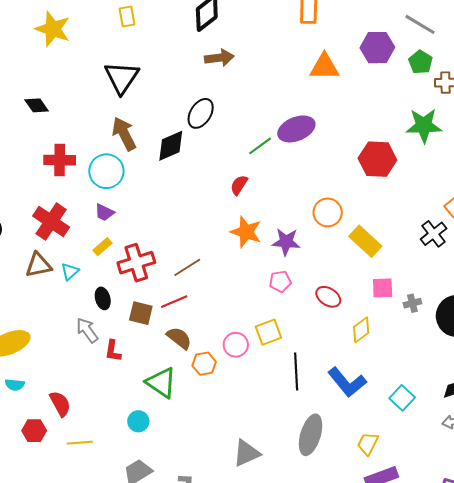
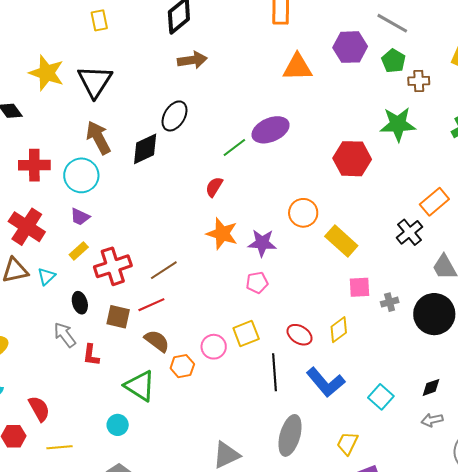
yellow star: (53, 29) -> (47, 73), moved
red ellipse: (328, 297) -> (300, 335), moved

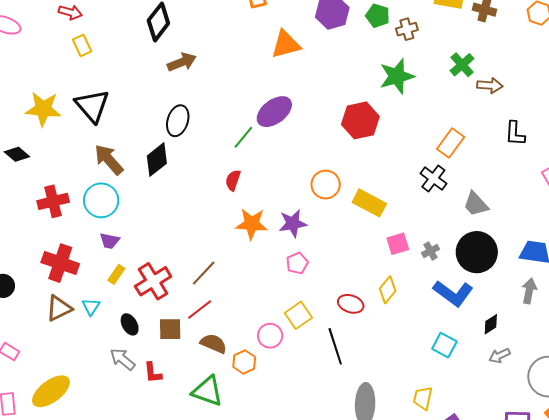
blue L-shape: (326, 382) -> (453, 293), moved

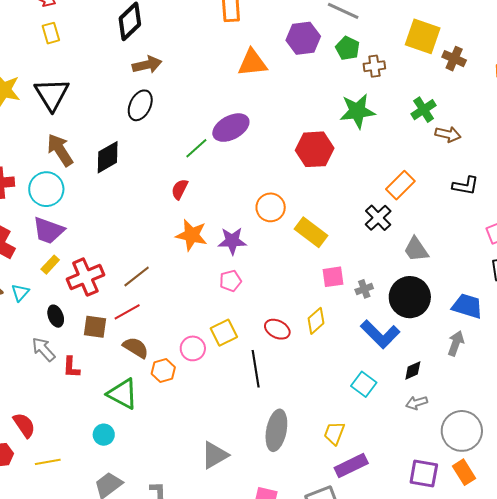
black ellipse: (178, 121) -> (140, 105), moved
black L-shape: (515, 134) -> (466, 186), turned -92
purple trapezoid: (110, 241) -> (48, 230), size x1.6

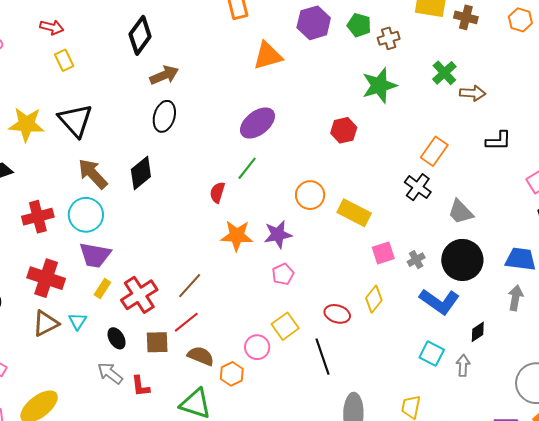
green line: (196, 148) -> (247, 168), moved
red hexagon: (315, 149) -> (344, 130), size x0.7
gray arrow: (417, 403) -> (463, 365), moved, turned 120

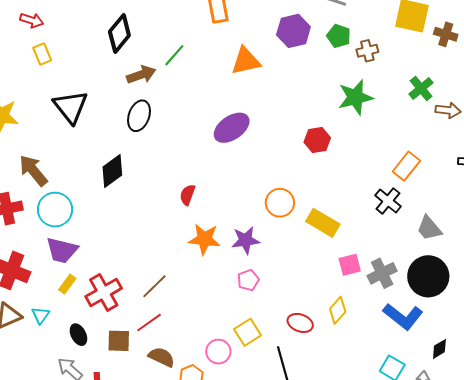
black triangle: (75, 120) -> (71, 107), moved
green line: (247, 168) -> (174, 55), moved
brown arrow: (93, 174) -> (33, 170), moved
gray cross: (416, 260) -> (382, 273), size x1.6

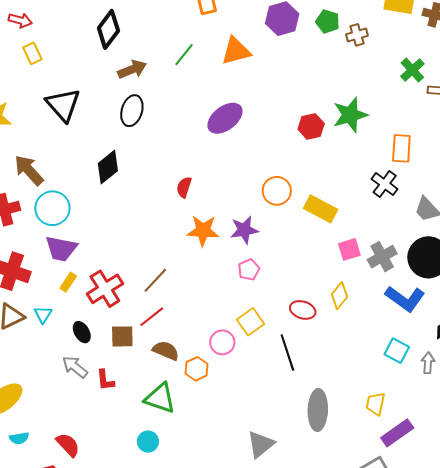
green line: (174, 55) -> (184, 55), moved
green star: (355, 97) -> (350, 115), moved
orange rectangle: (406, 166) -> (401, 148), turned -32

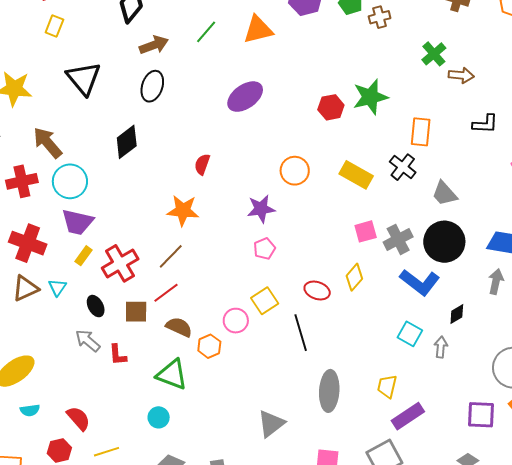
yellow rectangle: (32, 53) -> (54, 26), turned 45
yellow rectangle: (321, 209) -> (356, 175), moved
orange star: (203, 231) -> (183, 211), moved

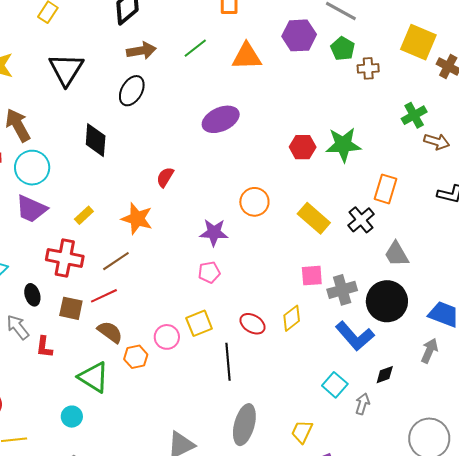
black diamond: (127, 142) -> (96, 140), turned -60
yellow rectangle: (84, 256) -> (84, 215), moved
red cross: (120, 263) -> (65, 258), turned 30

